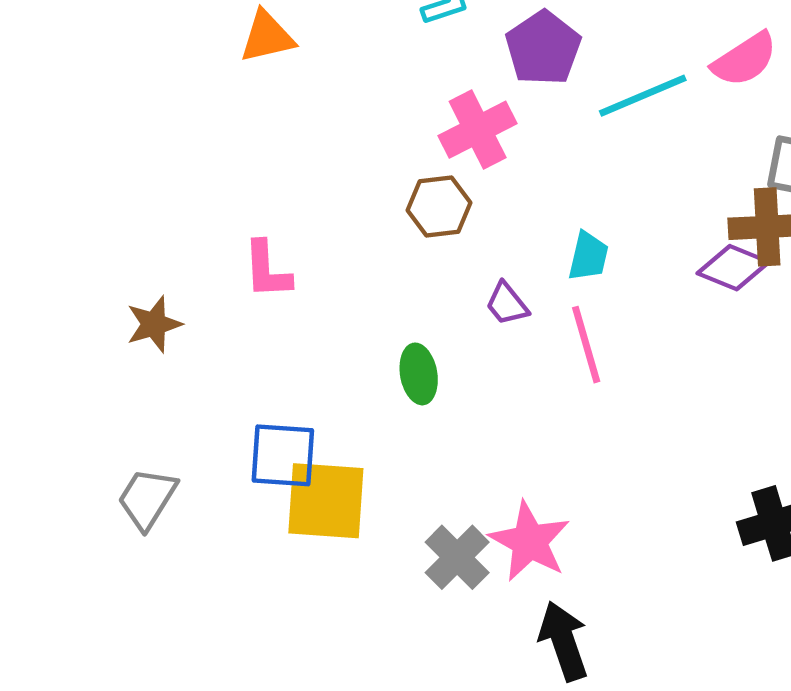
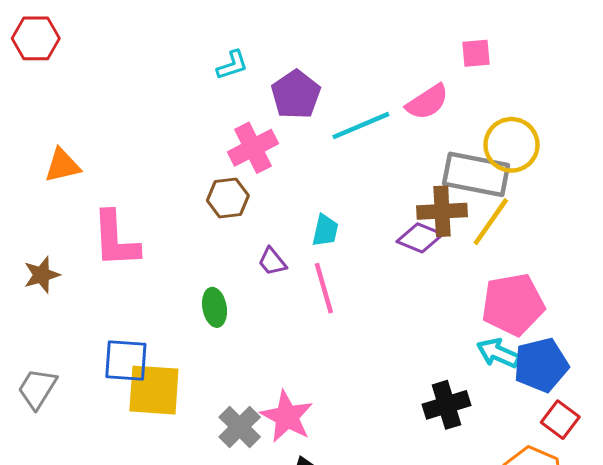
orange triangle: (267, 37) -> (62, 165), moved
pink L-shape: (267, 270) -> (116, 239), size x1.5

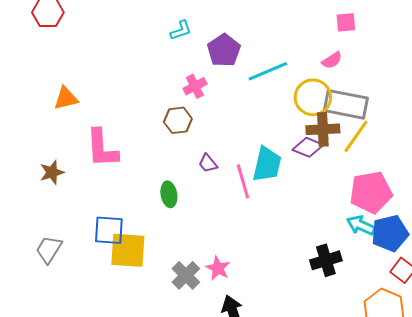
pink semicircle: (427, 102) -> (332, 60), moved, size x0.7
yellow circle: (511, 145) -> (313, 97), moved
pink cross: (253, 148) -> (195, 86), size x0.7
cyan trapezoid: (325, 230) -> (267, 164), moved, size x1.6
pink star: (287, 417) -> (218, 268), size x0.7

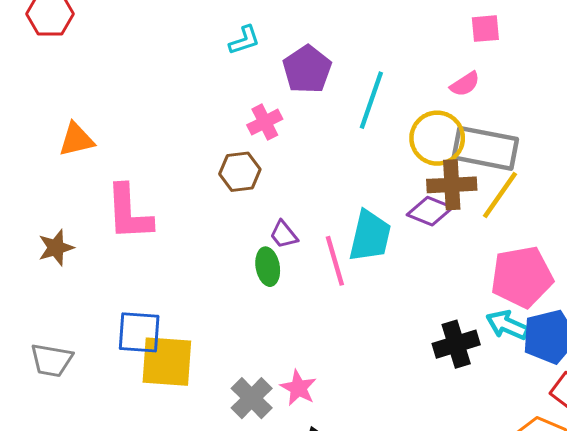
cyan line: (268, 71) -> (371, 100), turned -48
green ellipse: (169, 194) -> (268, 267), moved
gray trapezoid: (49, 249) -> (51, 360), turned -112
black cross: (326, 260) -> (456, 344), moved

